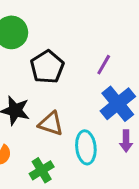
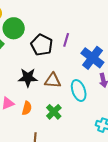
purple line: (104, 65) -> (66, 40), moved

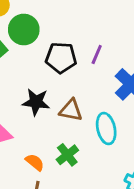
black pentagon: (42, 45) -> (61, 58), turned -30
orange semicircle: (27, 108) -> (35, 162), moved, turned -72

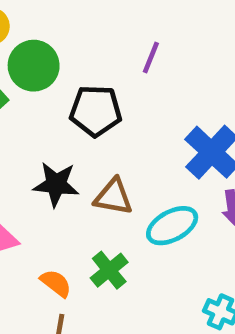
purple line: (97, 54) -> (151, 57), moved
cyan ellipse: (106, 129) -> (172, 226), turned 76

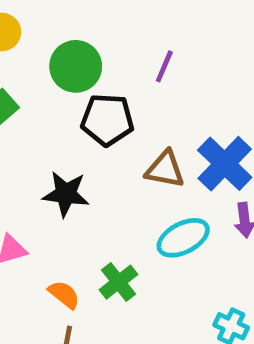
green circle: (34, 66) -> (76, 66), moved
brown triangle: (113, 197) -> (165, 169), moved

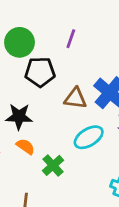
orange semicircle: (64, 295) -> (25, 146), moved

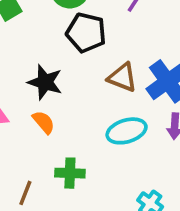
green cross: (53, 165) -> (70, 173), moved, turned 30

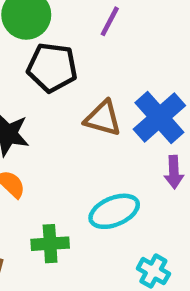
cyan ellipse: (127, 131) -> (114, 211), moved

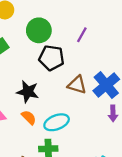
cyan ellipse: (114, 211) -> (57, 122), moved

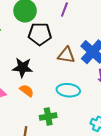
cyan ellipse: (57, 122) -> (68, 90), moved, turned 35

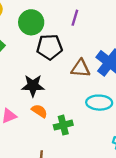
cyan ellipse: (68, 90) -> (99, 103), moved
green cross: (48, 116) -> (63, 125), moved

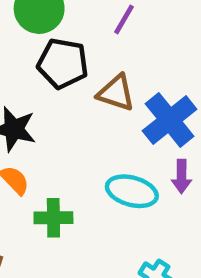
brown triangle: (81, 68) -> (116, 93), moved

